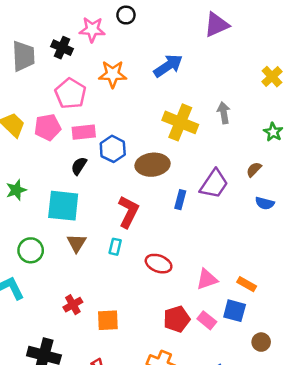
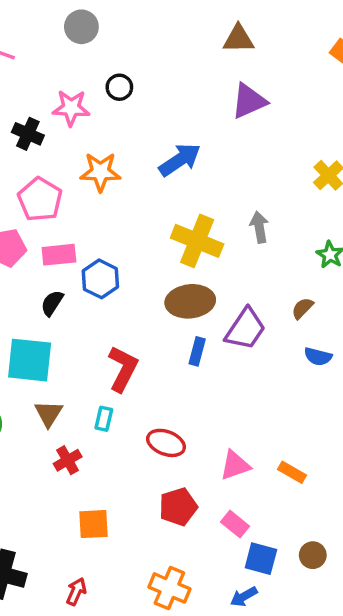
brown ellipse: (153, 165) -> (190, 301), moved
red cross: (73, 305) -> (68, 460), moved
blue square: (235, 311) -> (261, 559), moved
red pentagon: (177, 319) -> (178, 507), moved

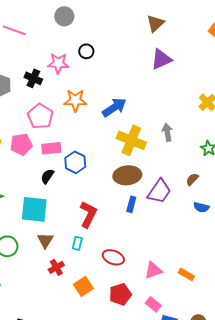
brown triangle: (239, 39) -> (155, 23), turned -42
blue arrow: (180, 160) -> (114, 107), moved
orange square: (93, 524) -> (83, 286), moved, turned -30

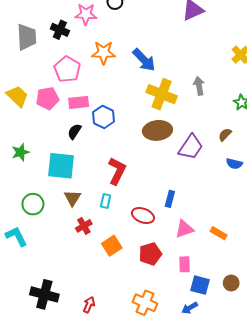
blue arrow: (114, 107) -> (144, 60), turned 80
blue rectangle: (131, 204) -> (170, 199), moved
pink rectangle: (153, 304) -> (184, 264), turned 49

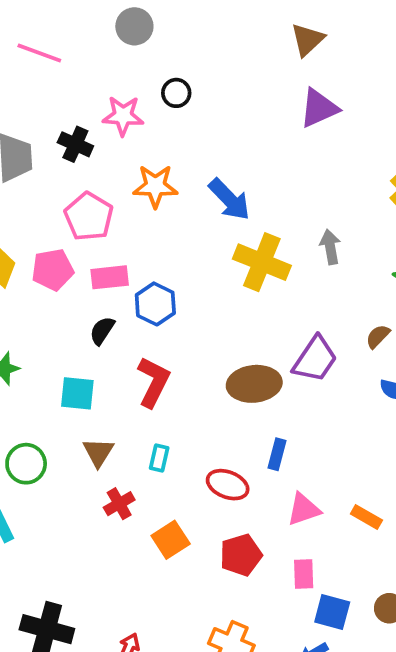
brown ellipse: (157, 130) -> (254, 384), moved
cyan square: (61, 166) -> (77, 393), size x0.7
red L-shape: (117, 171) -> (153, 382), moved

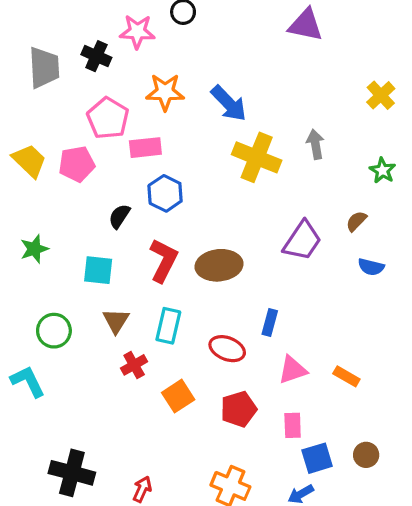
purple triangle: (319, 108) -> (306, 25), turned 36
pink rectangle: (110, 277) -> (145, 148), moved
brown ellipse: (254, 384) -> (219, 265), moved
cyan rectangle: (159, 458) -> (168, 326), size x1.5
blue square: (332, 612) -> (317, 458), turned -32

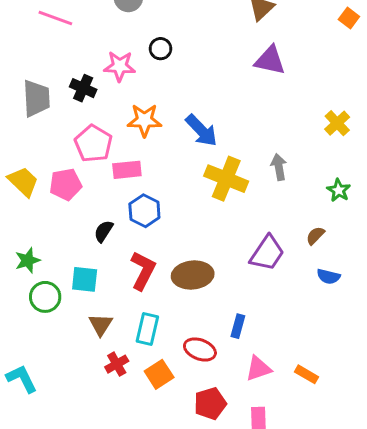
green circle: (54, 331) -> (45, 297), moved
orange square: (178, 396) -> (159, 374), moved

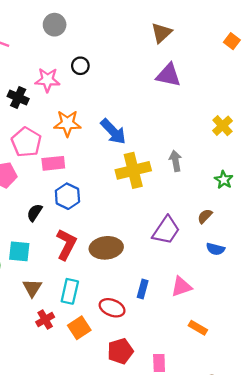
yellow cross: (226, 179) -> (133, 170), turned -36
pink triangle: (258, 368) -> (181, 287), moved

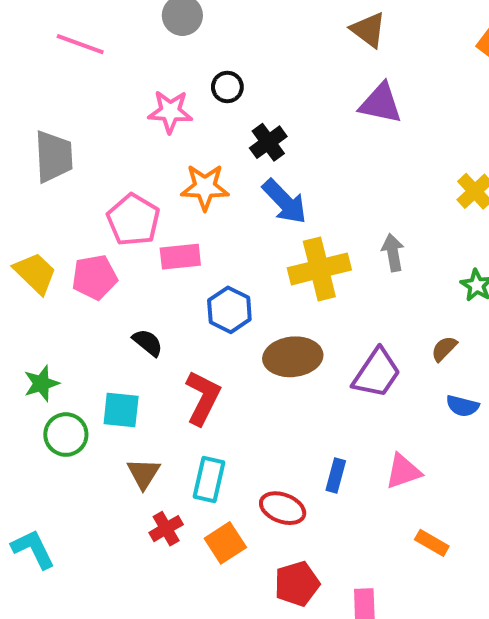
brown triangle: (161, 33) -> (368, 30), turned -40
black cross: (18, 97) -> (268, 142), moved, turned 30
blue hexagon: (67, 196) -> (229, 310), moved
black semicircle: (35, 213) -> (148, 343), turned 96
brown ellipse: (106, 248) -> (293, 357), moved

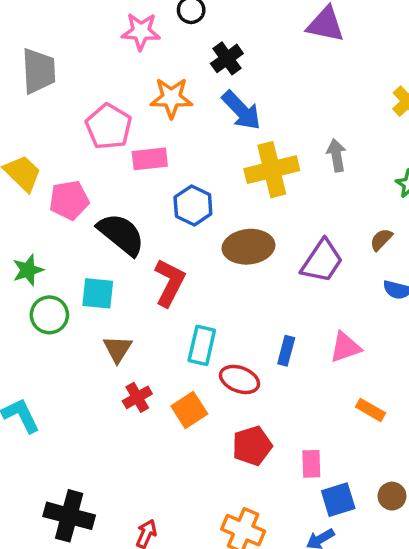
pink pentagon: (94, 277) -> (69, 200), moved
black semicircle: (148, 343) -> (121, 234), size x1.8
cyan rectangle: (209, 480) -> (202, 345), moved

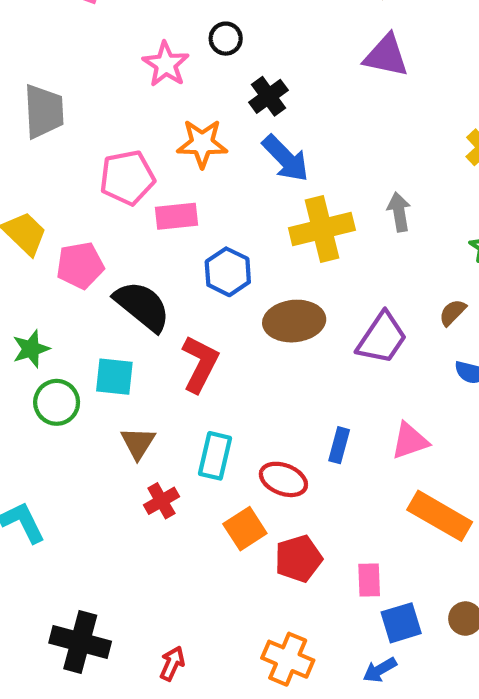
pink star: (141, 31) -> (166, 64), turned 30
pink pentagon: (109, 127) -> (127, 178), turned 30
cyan rectangle: (202, 345) -> (215, 456), moved
orange square: (189, 410) -> (245, 529), moved
orange rectangle: (370, 410) -> (440, 516), size x1.8

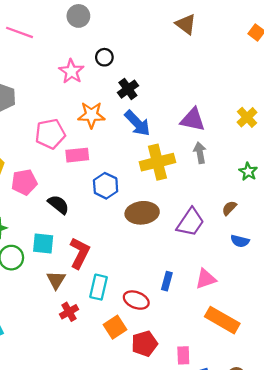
purple triangle: (386, 56) -> (193, 120), moved
black semicircle: (142, 306) -> (58, 205), size x0.7
red L-shape: (200, 364) -> (80, 253), moved

